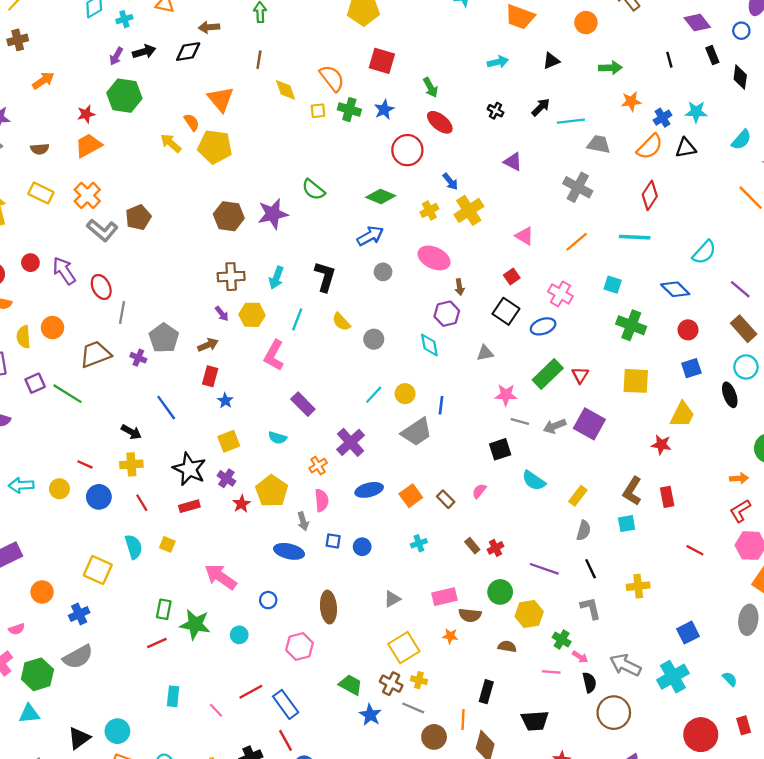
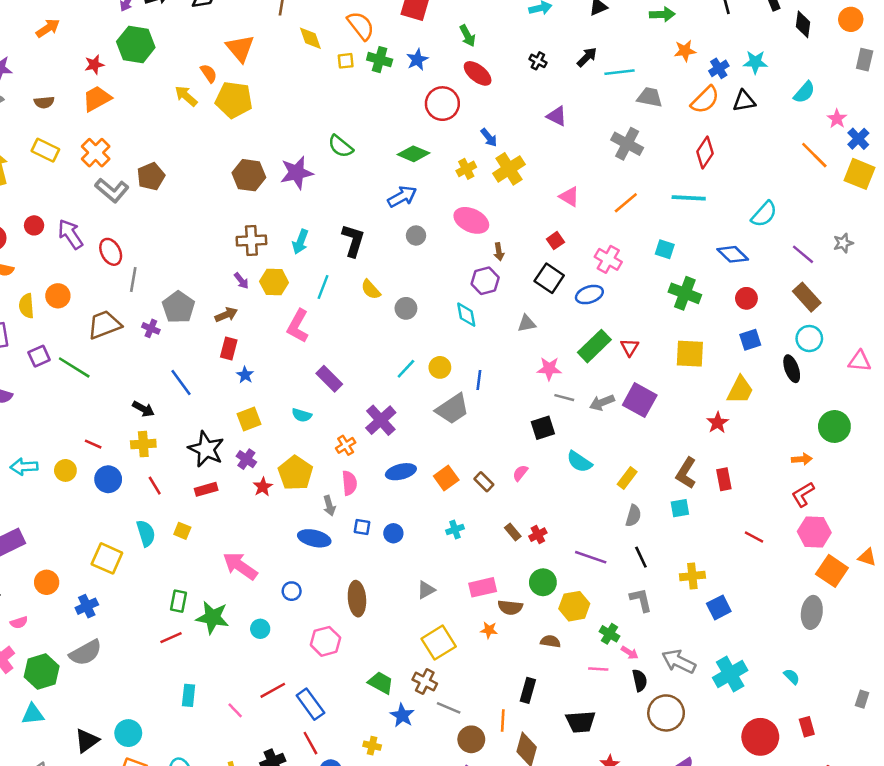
red star: (661, 445) -> (718, 423), turned 30
blue square: (688, 633) -> (719, 607), moved
yellow cross: (419, 680) -> (372, 746), moved

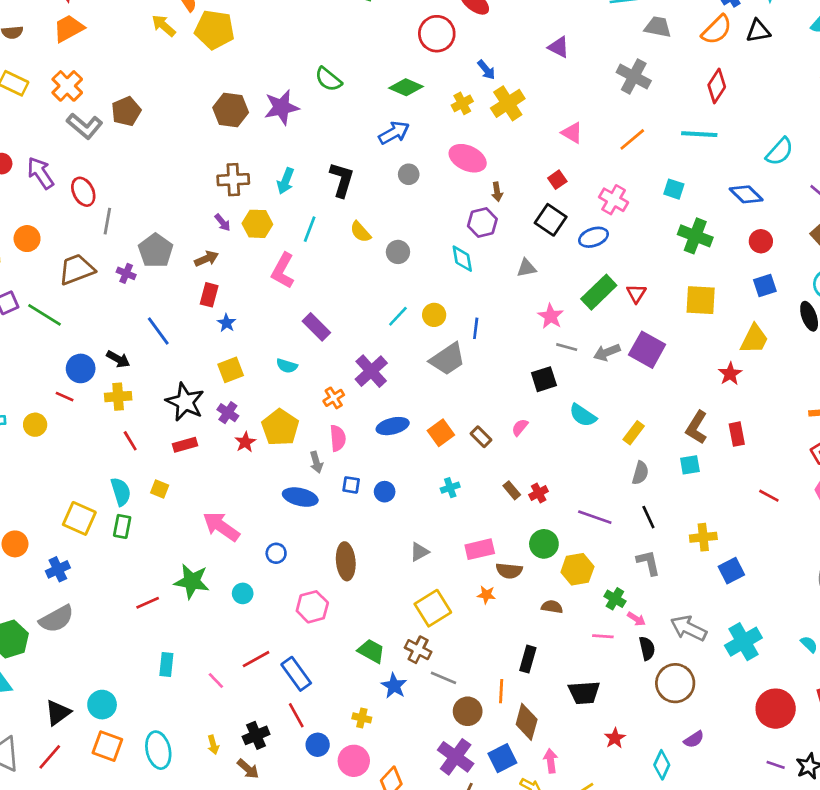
pink star: (549, 369) -> (551, 316), turned 30
blue circle: (108, 479) -> (81, 368), moved
green rectangle: (179, 601) -> (122, 526), moved

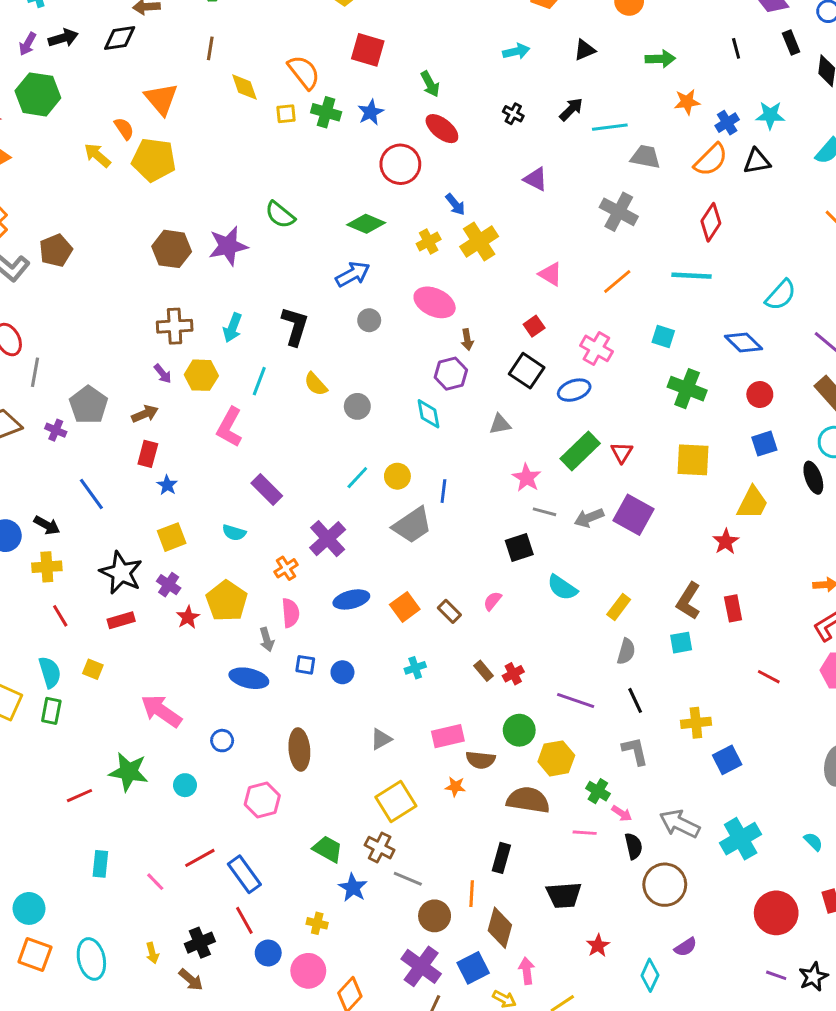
brown semicircle: (552, 607) -> (528, 800), size x1.8

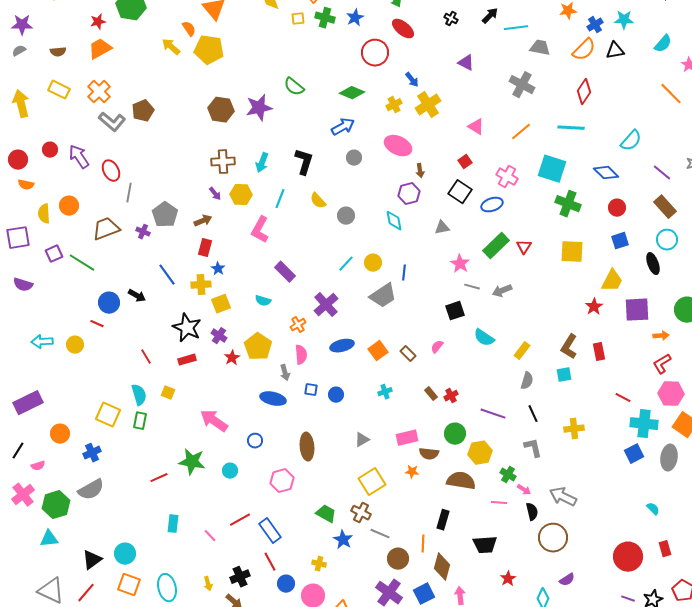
cyan square: (663, 337) -> (552, 169), size x1.8
purple square: (634, 515) -> (637, 310), moved, turned -32
yellow cross: (47, 567) -> (201, 285), moved
blue square: (727, 760) -> (634, 454), moved
cyan cross: (741, 839) -> (644, 424), moved, turned 36

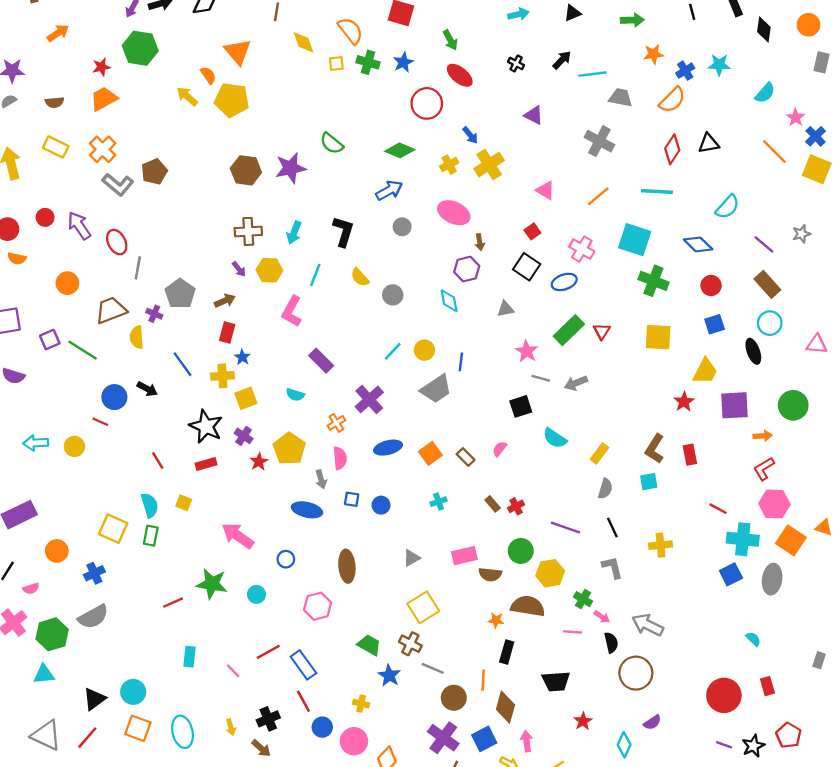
black triangle: (615, 51) -> (709, 143), moved
yellow semicircle: (44, 214) -> (137, 337), moved
orange star: (412, 472) -> (496, 620), moved

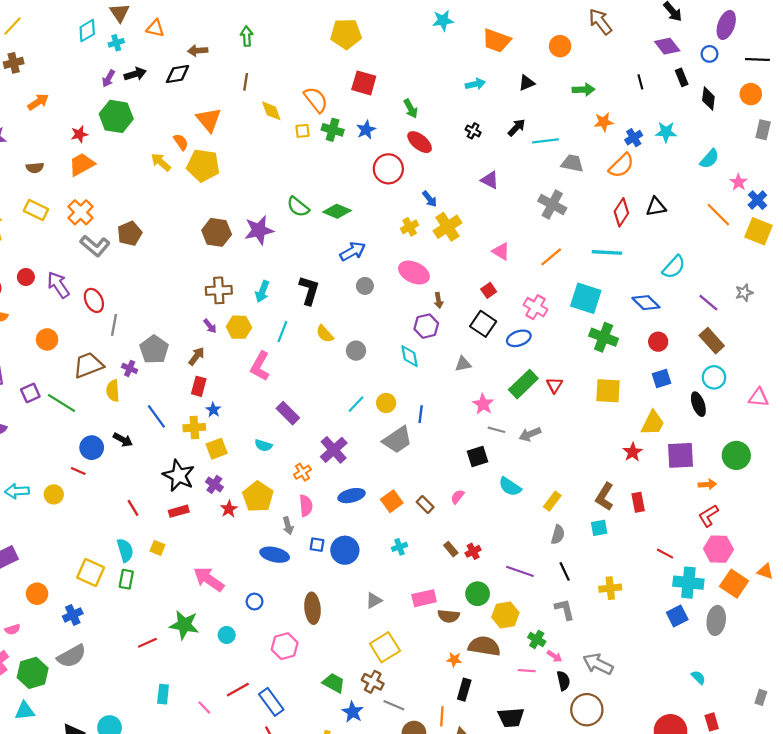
green diamond: (400, 150) -> (337, 211), moved
brown arrow: (225, 301) -> (197, 356), turned -30
blue circle: (381, 505) -> (345, 550), size x1.6

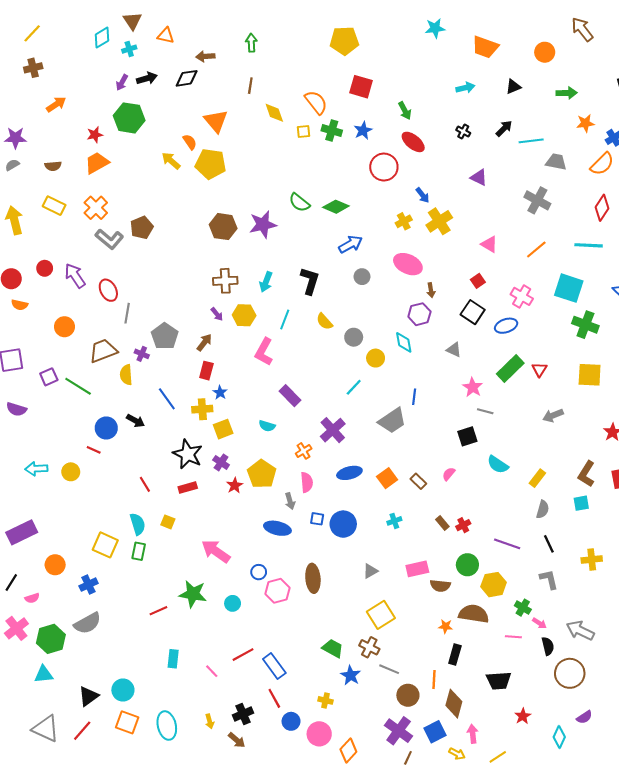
gray triangle: (463, 364) -> (454, 350), turned 35
yellow circle: (386, 403) -> (376, 358), moved
gray arrow: (530, 434) -> (553, 415), moved
pink hexagon: (285, 646) -> (277, 591), moved

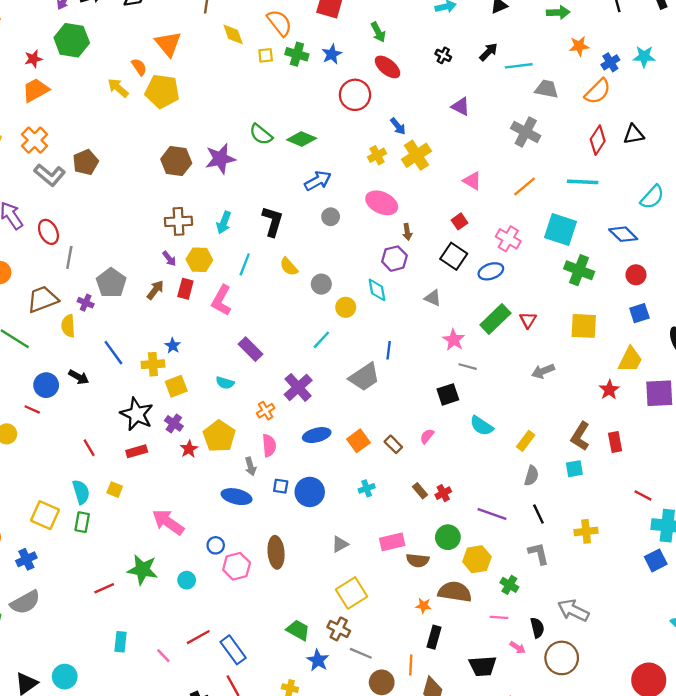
red rectangle: (206, 371) -> (185, 289), moved
pink arrow: (539, 623) -> (518, 648), moved

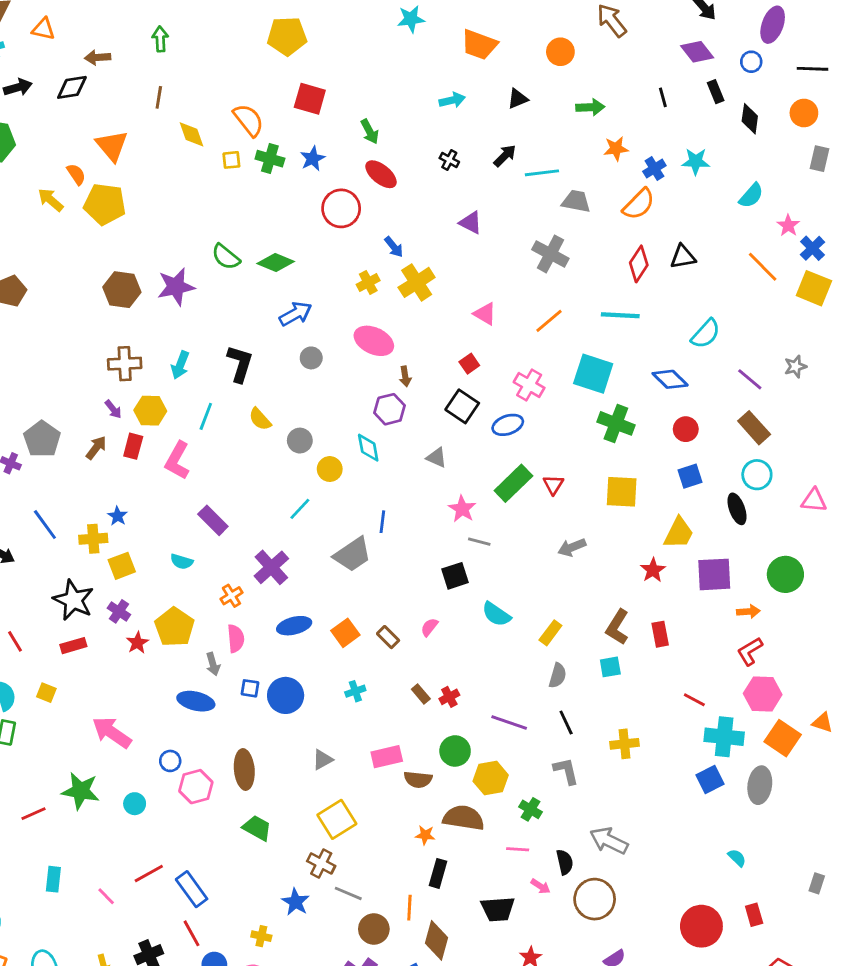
green trapezoid: (298, 630) -> (257, 828), moved

